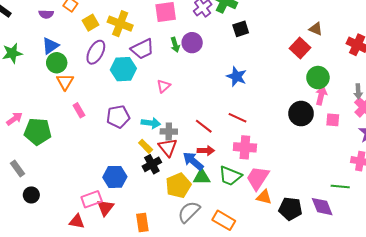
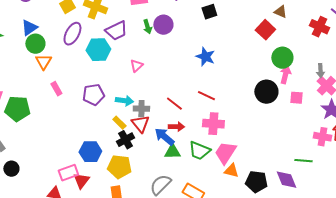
yellow pentagon: (178, 185) -> (119, 167), moved, turned 30

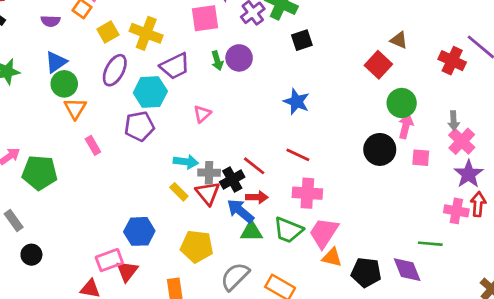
purple pentagon: (93, 95) -> (139, 126), moved
black cross: (125, 140) -> (232, 179), moved
yellow pentagon: (119, 167) -> (197, 246), moved

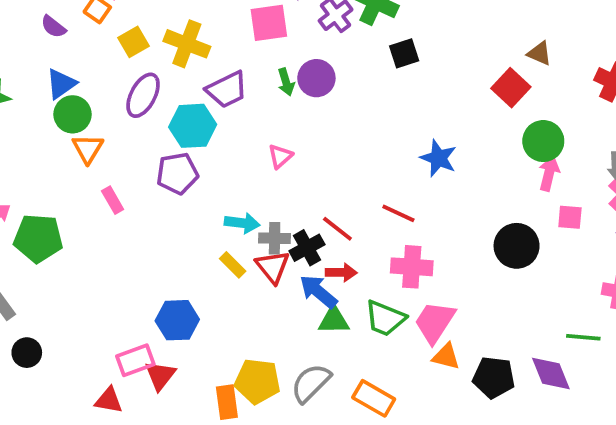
purple semicircle: (51, 21) -> (53, 27), turned 36
blue star: (296, 102) -> (438, 158), moved
pink triangle: (202, 114) -> (280, 156), moved
black circle: (380, 149) -> (517, 246), moved
yellow pentagon: (197, 246) -> (257, 381), moved

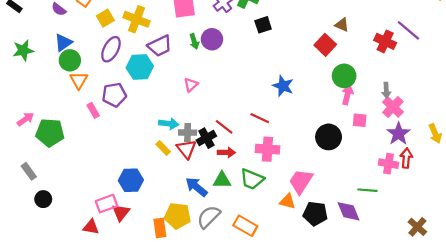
purple pentagon: (177, 173) -> (114, 95), moved
blue arrow: (318, 292) -> (196, 187), moved
pink trapezoid: (435, 322) -> (301, 181), moved

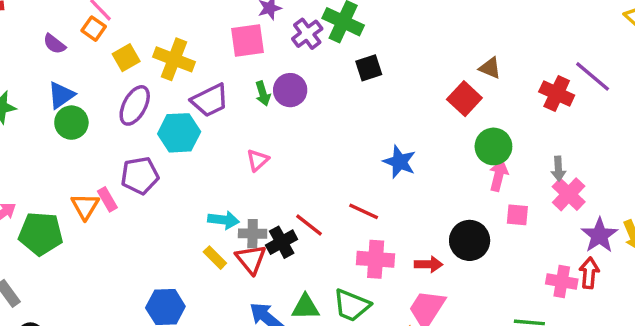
orange triangle: (79, 80) -> (85, 206), moved
purple star: (398, 134) -> (599, 235), moved
red arrow: (226, 152) -> (429, 264), moved

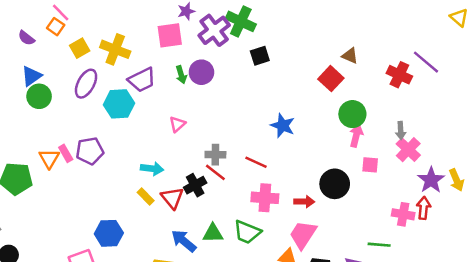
purple cross: (307, 34) -> (214, 30), size x1.4
purple pentagon: (140, 176) -> (90, 151), moved
gray cross: (253, 234) -> (215, 155), moved

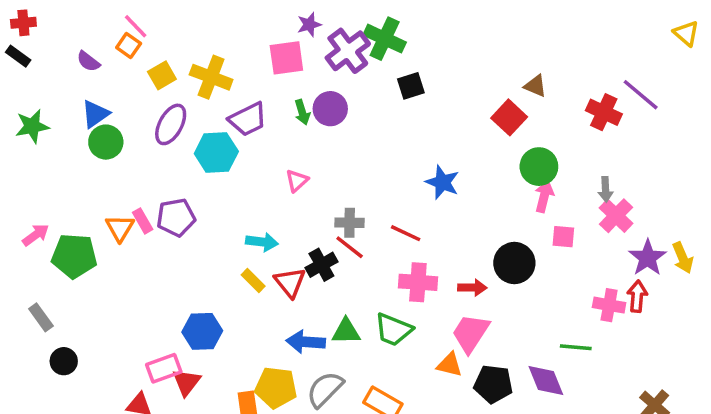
blue arrow: (184, 241) -> (306, 342), turned -36

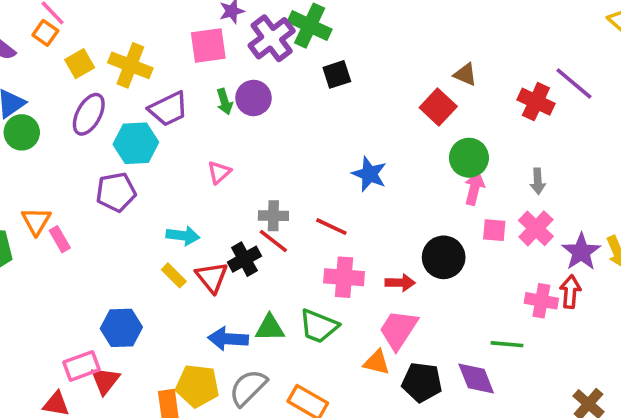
pink cross: (616, 216) -> (536, 228), moved
purple pentagon: (176, 217) -> (116, 192), moved
pink rectangle: (143, 221) -> (60, 239), moved

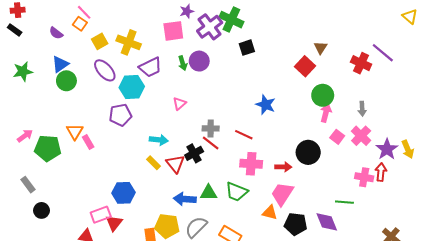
brown triangle: (465, 74) -> (321, 48), turned 40
purple ellipse: (89, 114) -> (105, 70), turned -70
pink square: (494, 230) -> (337, 137), turned 32

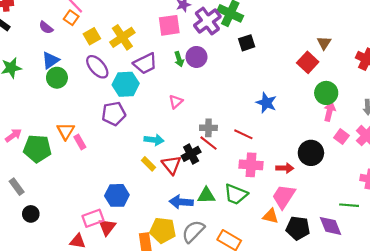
yellow cross: (129, 42) -> (122, 37), turned 35

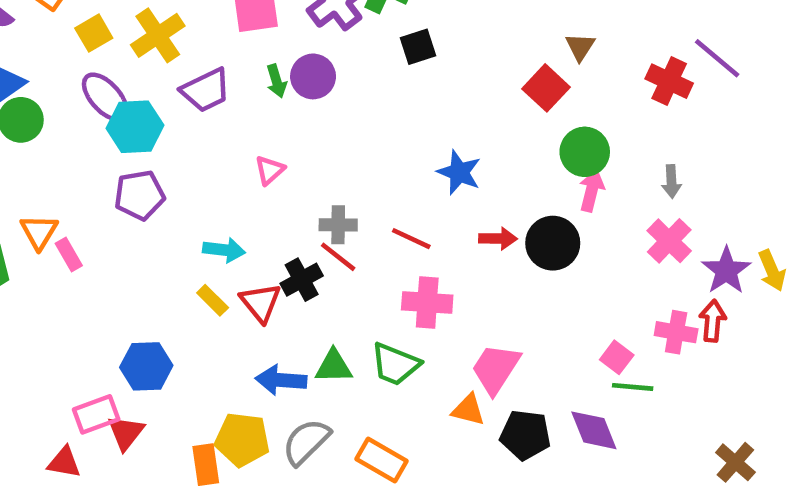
cyan hexagon: (126, 84) -> (135, 127), moved
pink square: (341, 137) -> (617, 357), moved
black circle: (311, 153) -> (553, 243), moved
red arrow: (285, 168) -> (498, 239), moved

